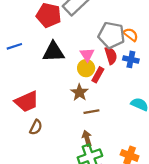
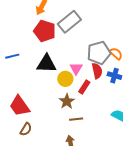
gray pentagon: (111, 35) -> (99, 53), turned -30
yellow circle: (86, 68) -> (65, 79), moved
red trapezoid: (27, 102) -> (19, 106), turned 75

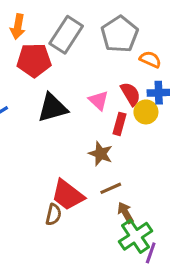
gray pentagon: (99, 53) -> (120, 34), moved
yellow circle: (65, 79) -> (146, 112), moved
red trapezoid: (19, 106) -> (68, 195), moved
brown line: (76, 119) -> (111, 188), moved

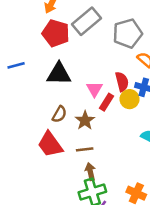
pink triangle: (99, 101) -> (94, 89), moved
brown semicircle: (53, 215) -> (59, 114), moved

